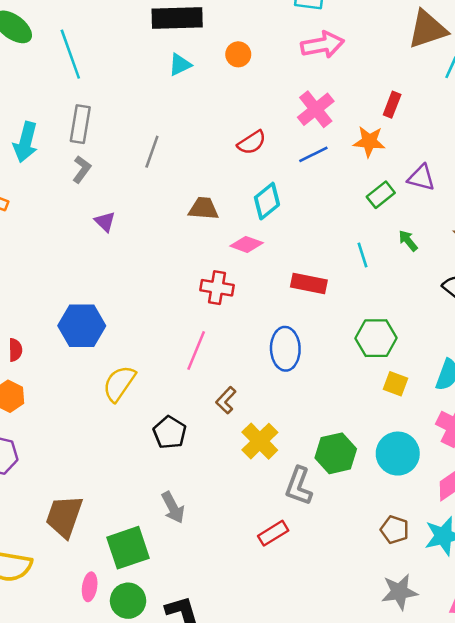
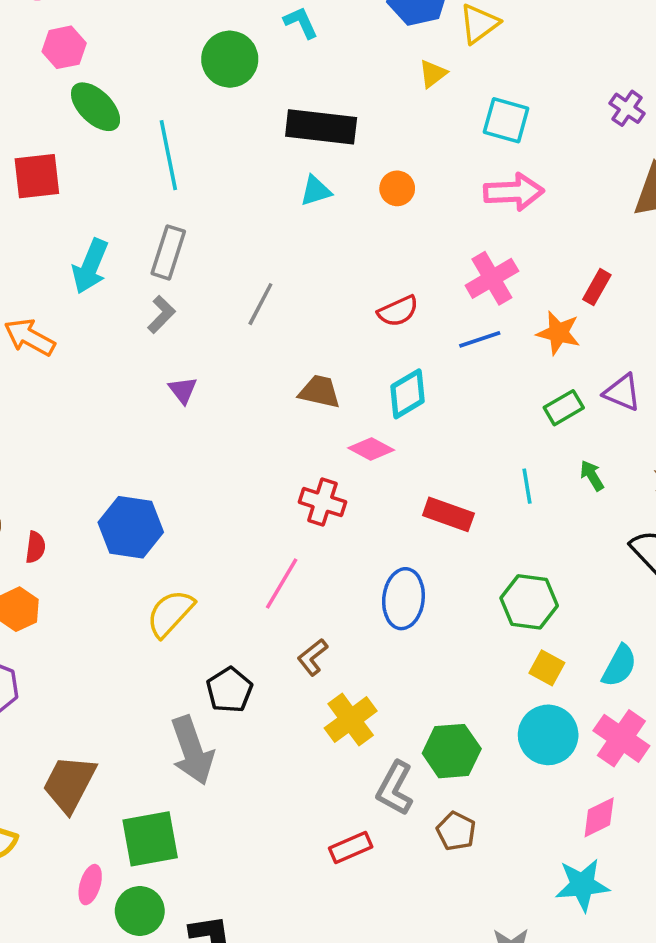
cyan circle: (398, 454) -> (548, 735), moved
gray arrow: (173, 507) -> (192, 750), moved, size x1.5
brown pentagon: (395, 530) -> (456, 831), moved

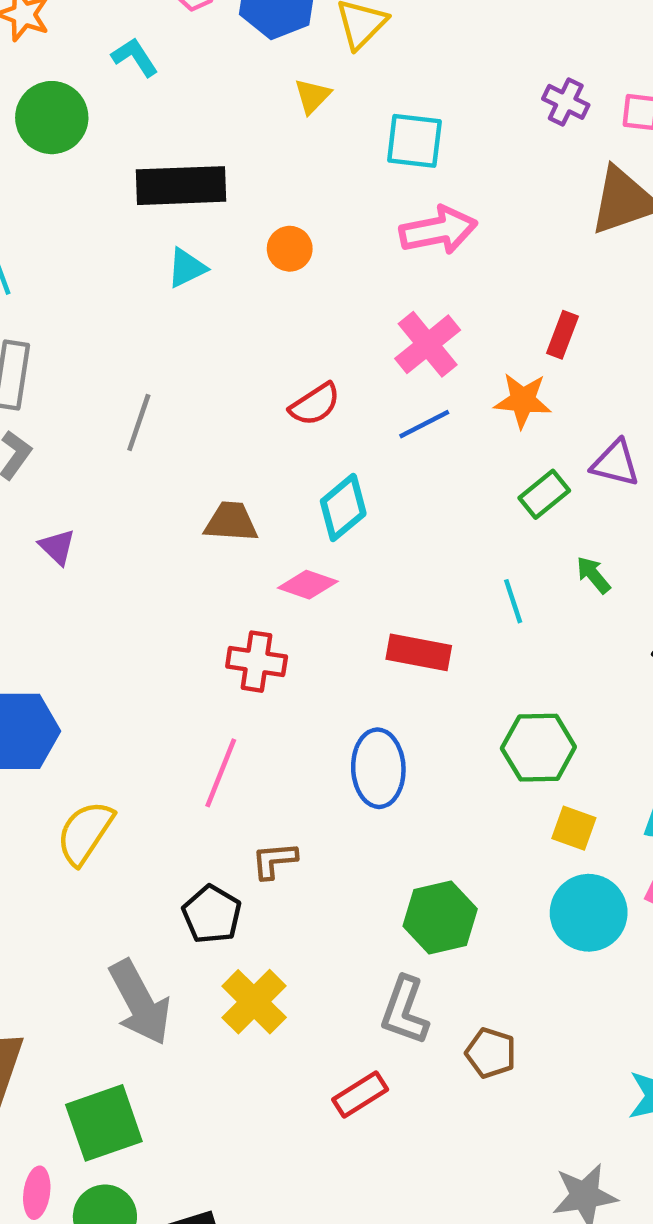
brown L-shape: (312, 657) -> (274, 860), turned 42
black pentagon: (229, 690) -> (212, 914), moved
yellow cross: (351, 720) -> (254, 1002), moved
green hexagon: (452, 751) -> (440, 918), moved

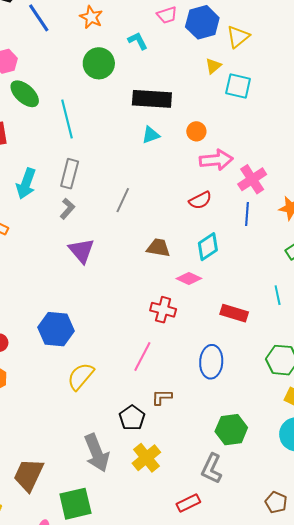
cyan square: (414, 141) -> (238, 86), moved
pink arrow: (438, 230) -> (216, 160), moved
blue line: (424, 424) -> (247, 214), turned -65
purple triangle: (57, 547) -> (81, 251), size x1.6
brown pentagon: (491, 1053) -> (276, 502), moved

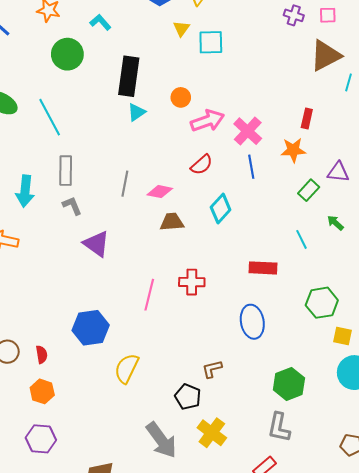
black rectangle: (152, 99) -> (129, 76), turned -72
gray L-shape: (67, 209) -> (72, 206), turned -50
pink diamond: (189, 279) -> (160, 192), moved
pink line: (142, 357) -> (149, 295), moved

